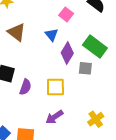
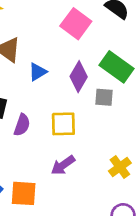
pink square: (66, 14) -> (76, 24), size x1.5
blue triangle: (52, 35) -> (38, 72), moved, turned 40

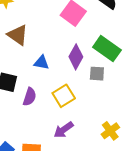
blue triangle: (38, 72) -> (41, 63), moved, turned 42
yellow square: (63, 124) -> (64, 96), turned -30

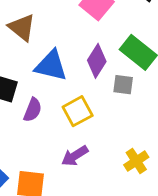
blue triangle: (41, 63) -> (51, 66), size x1.6

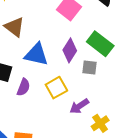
purple arrow: (75, 156) -> (79, 106), moved

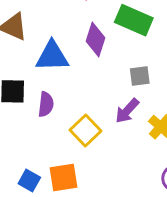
gray square: (89, 68) -> (140, 76), moved
yellow square: (56, 88) -> (86, 130), moved

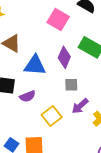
gray square: (140, 76) -> (71, 85), moved
purple semicircle: (46, 104) -> (27, 96), turned 56

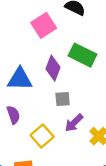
pink square: (58, 20) -> (44, 25), turned 30
purple semicircle: (27, 96) -> (13, 115), turned -84

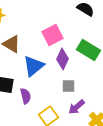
pink square: (44, 25) -> (52, 35), moved
blue triangle: (20, 79) -> (34, 66), turned -45

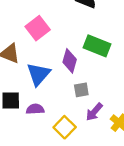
pink square: (52, 35) -> (38, 28), moved
purple semicircle: (26, 96) -> (35, 109), turned -70

